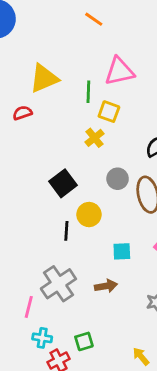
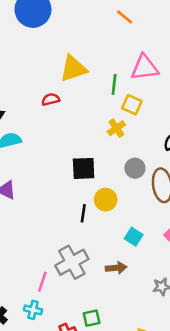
black square: (63, 183) -> (84, 168), turned 30
cyan square: (122, 251) -> (134, 237), turned 30
cyan cross: (42, 338) -> (33, 310), moved

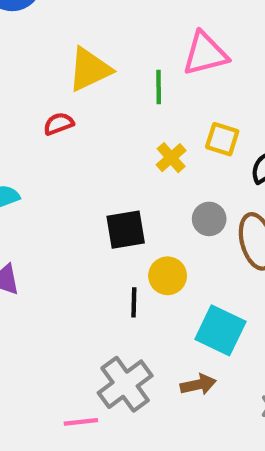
yellow square: (132, 105) -> (222, 139), moved
cyan square: (134, 237) -> (220, 330), size x1.6
pink line: (42, 282) -> (81, 422), turned 72

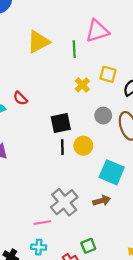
red semicircle: (59, 124) -> (20, 98), moved, turned -112
black line: (134, 302) -> (62, 147), moved

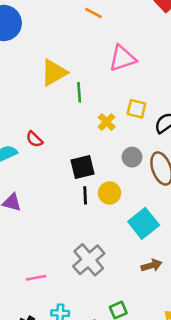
green line: (74, 49) -> (79, 92), moved
cyan square: (112, 172) -> (144, 223), turned 30
brown arrow: (102, 201) -> (152, 265), moved
pink line: (42, 223) -> (36, 278), moved

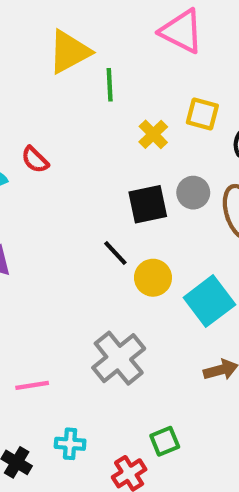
pink triangle: (122, 58) -> (182, 31), turned 44
black square: (82, 167) -> (148, 204), moved
yellow circle: (110, 193) -> (153, 278), moved
black line: (85, 195) -> (115, 253), turned -42

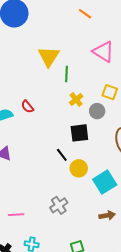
yellow triangle: (69, 52) -> (49, 56), turned -35
yellow cross: (153, 134) -> (76, 100), moved
gray circle: (193, 193) -> (97, 111), moved
gray cross: (119, 358) -> (59, 205), size x0.7

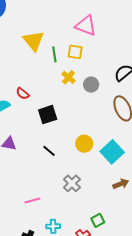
yellow square: (110, 92) -> (75, 52), moved
black square: (79, 133) -> (48, 115), moved
black line: (62, 155) -> (49, 151), moved

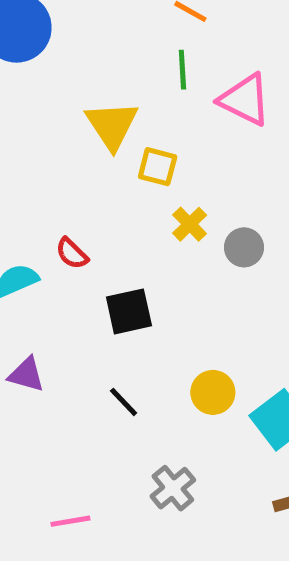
yellow square: (75, 52) -> (158, 167), moved
green line: (54, 54) -> (182, 70), moved

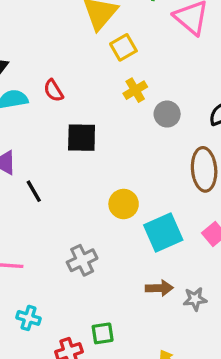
yellow square: (158, 167) -> (123, 47), turned 32
black line: (124, 402) -> (34, 191), moved

